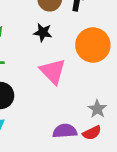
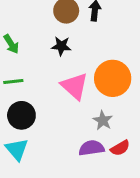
orange circle: (93, 45) -> (113, 78), moved
gray star: (97, 109) -> (103, 120), moved

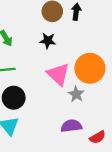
gray star: (103, 120) -> (76, 94), moved
red semicircle: (120, 148) -> (97, 137), moved

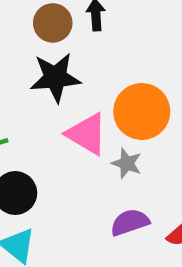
black star: (48, 41) -> (55, 78), size x1.6

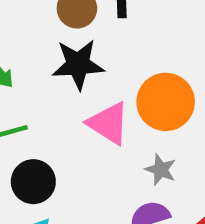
gray star: (127, 163) -> (161, 170), moved

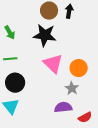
orange circle: (166, 102) -> (79, 68), moved, size x0.7

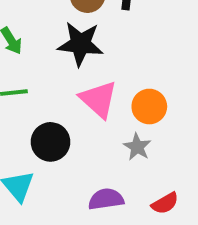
black circle: (15, 83) -> (50, 142), moved
purple semicircle: (63, 107) -> (106, 199), moved

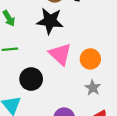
gray star: (137, 147) -> (93, 88), moved

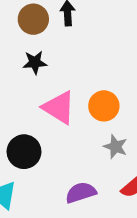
black star: (50, 21) -> (35, 62), size x0.6

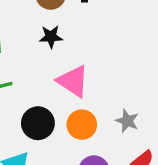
orange circle: (104, 106) -> (82, 125), moved

